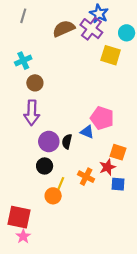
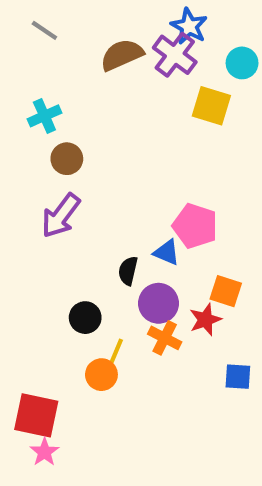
gray line: (23, 16) -> (44, 30), turned -72
purple arrow: (32, 113) -> (61, 216), turned 35
purple circle: (49, 141) -> (158, 303), moved
blue square: (118, 184) -> (238, 377), moved

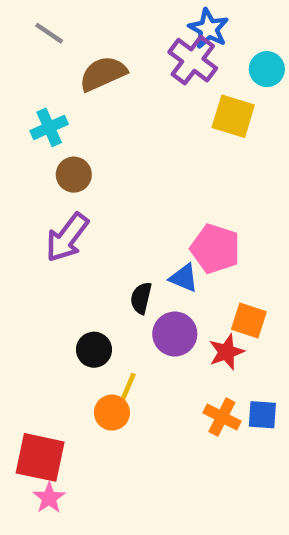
brown semicircle: (122, 55) -> (103, 74), moved
orange cross: (165, 338) -> (222, 417), moved

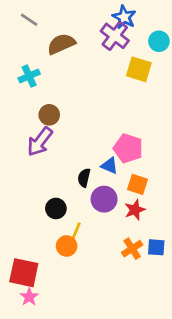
brown circle: (74, 175) -> (49, 115), moved
orange square: (249, 320) -> (138, 184), moved
orange cross: (222, 417) -> (132, 249), turned 30

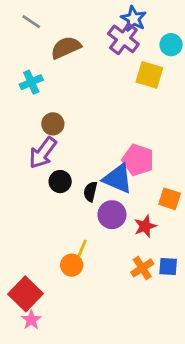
blue triangle: (109, 166) -> (118, 179), size x1.6
orange square: (138, 184) -> (170, 199), moved
black circle: (56, 208) -> (60, 182), moved
red square: (24, 273) -> (26, 294), turned 32

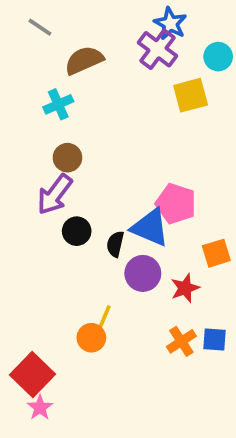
yellow square: (149, 75) -> (191, 95), turned -32
cyan cross: (31, 82) -> (58, 104), moved
orange square: (170, 199) -> (216, 253), turned -35

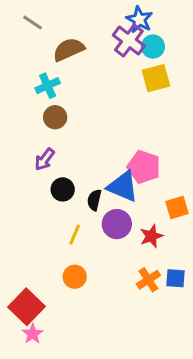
cyan circle: (218, 57) -> (153, 47), moved
brown circle: (67, 158) -> (55, 117), moved
purple arrow: (55, 194) -> (45, 159), size x0.7
yellow line: (104, 318) -> (75, 235), moved

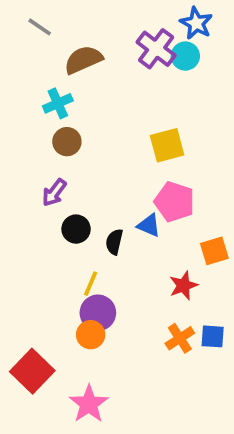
blue star: (139, 19) -> (196, 23), moved
yellow square: (156, 78) -> (167, 145), moved
blue triangle: (123, 186) -> (149, 225), size x0.6
purple circle: (117, 224) -> (98, 313), moved
pink star: (33, 334) -> (89, 404), moved, size x1.5

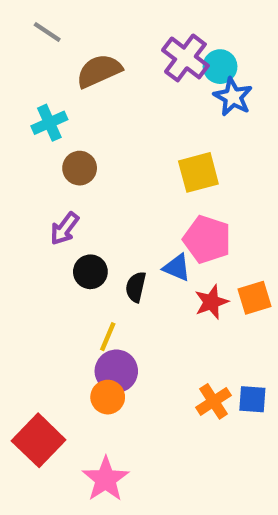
blue star: (196, 23) -> (233, 97), moved
cyan cross: (58, 103) -> (49, 123), moved
red star: (183, 285) -> (211, 302), moved

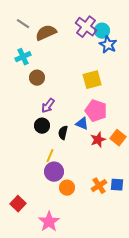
gray line: (47, 32) -> (23, 24), moved
purple arrow: (64, 229) -> (48, 106), moved
orange square: (255, 298) -> (118, 138), turned -35
orange circle: (108, 397) -> (67, 188), moved
red square: (39, 440) -> (18, 204), size x0.7

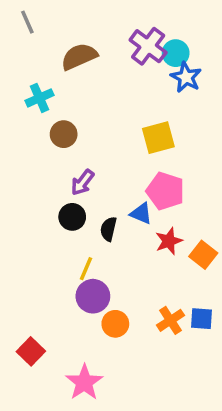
gray line: (23, 24) -> (27, 22), moved, turned 32
orange square: (118, 138) -> (203, 255), moved

